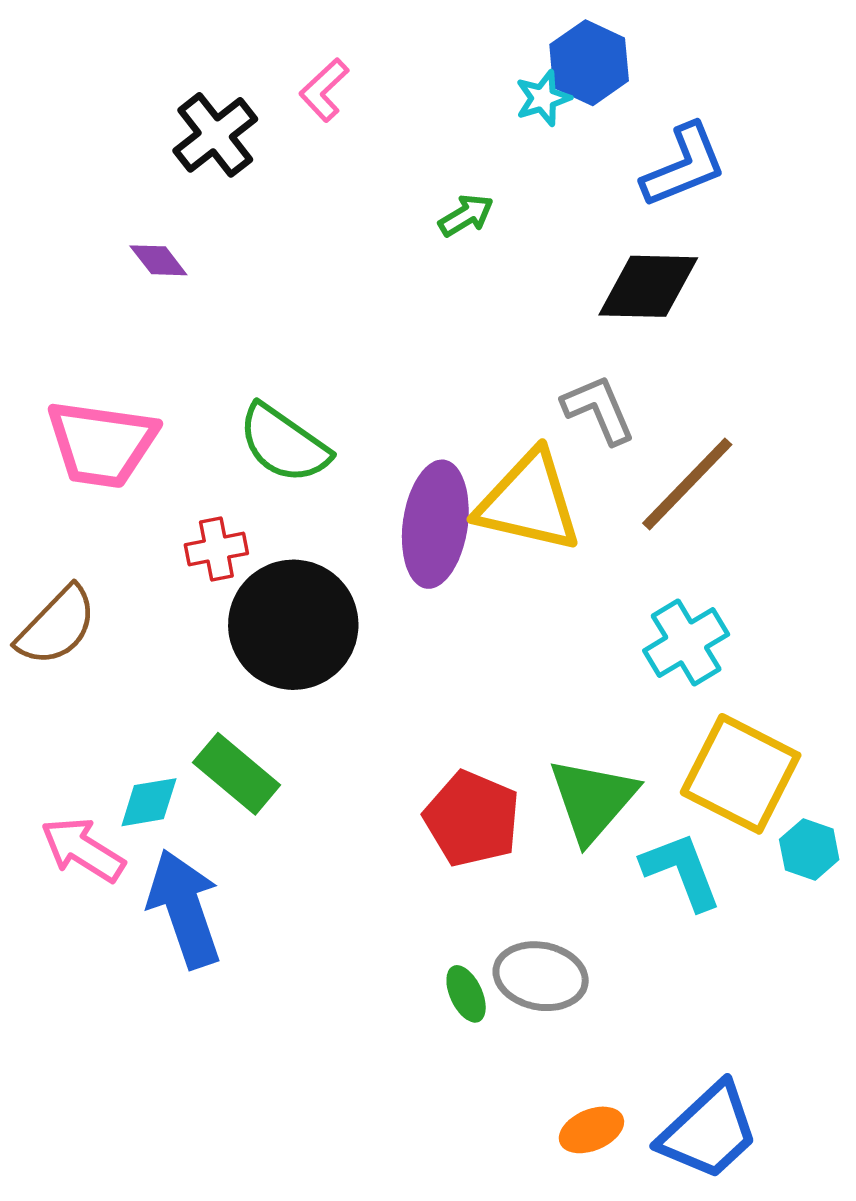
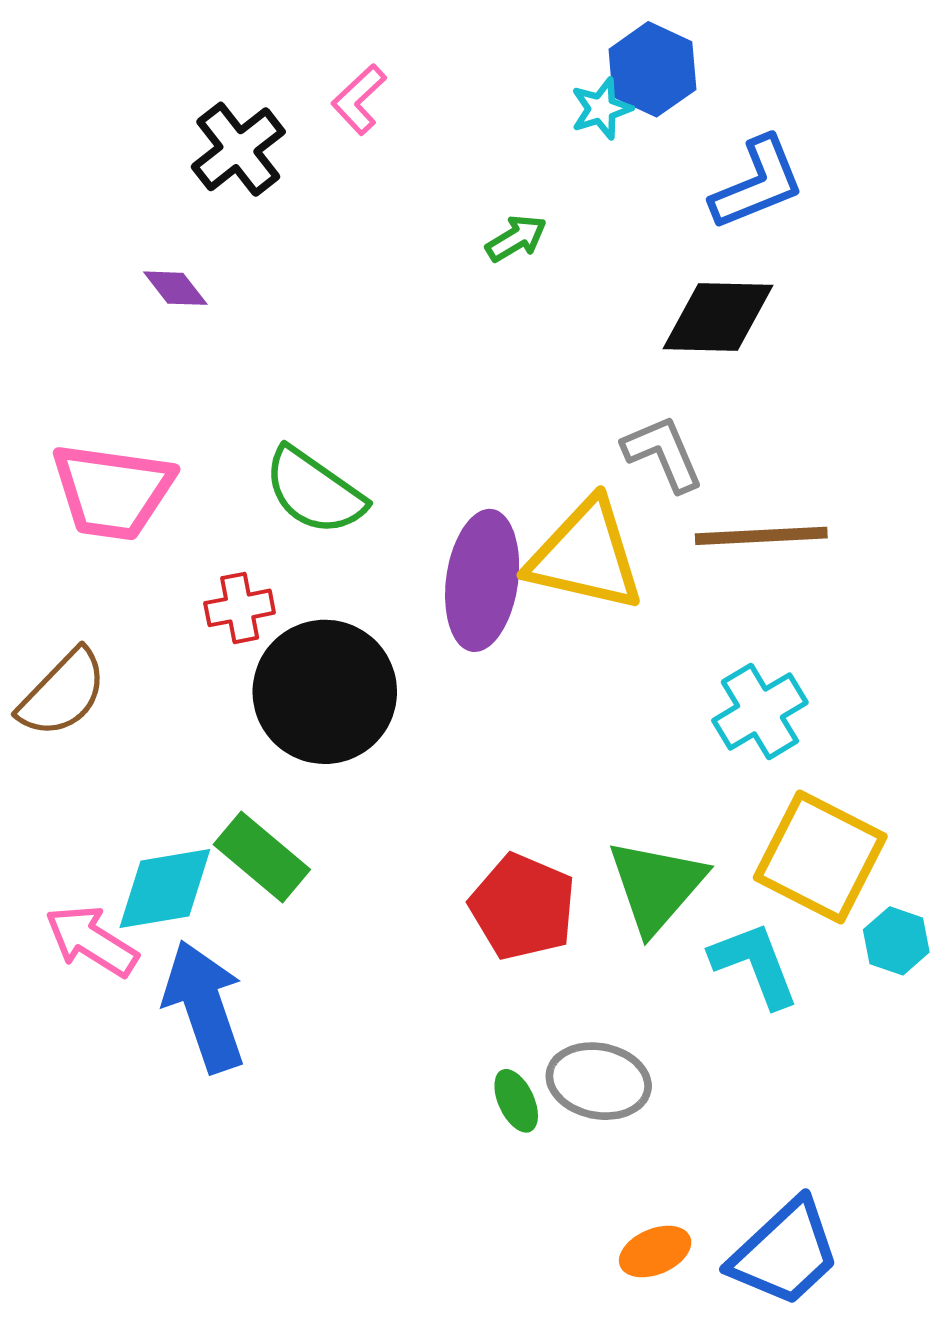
brown line: (687, 484) -> (761, 536), turned 43
cyan diamond: (149, 802) -> (165, 888), size x1.5

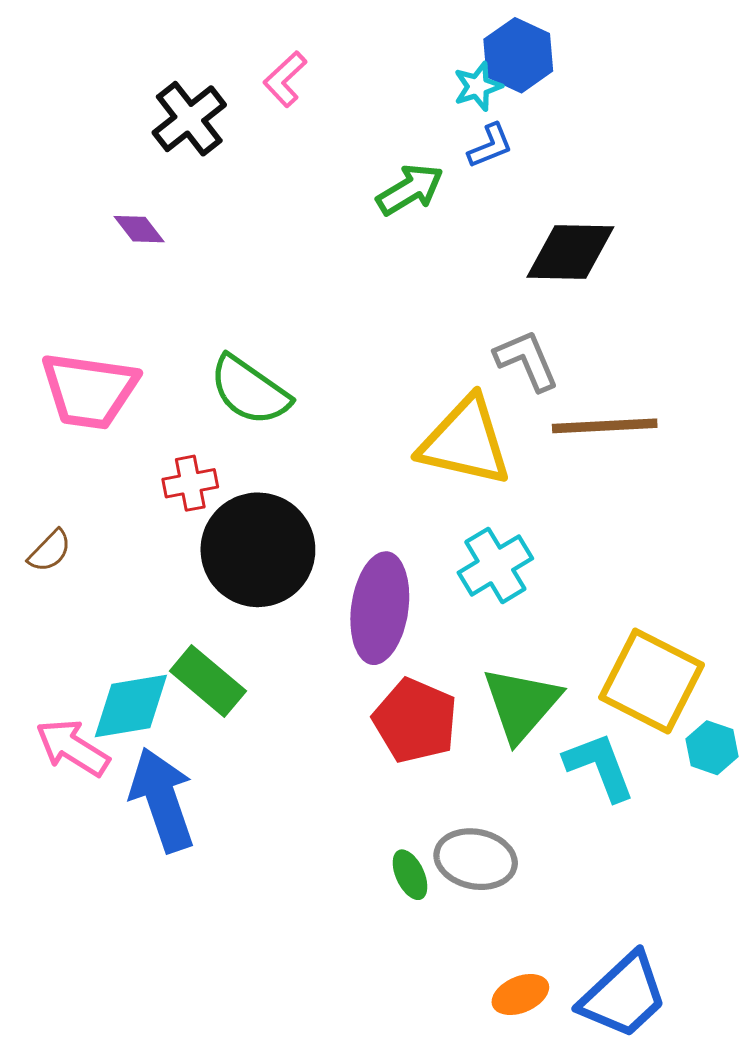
blue L-shape: (757, 183) -> (490, 146), moved, size x0.6
green arrow: (516, 238) -> (410, 190), size x1.4
purple ellipse: (482, 580) -> (380, 608), moved
brown semicircle: (63, 693) -> (50, 551), size x0.6
cyan cross: (760, 712) -> (495, 565), moved

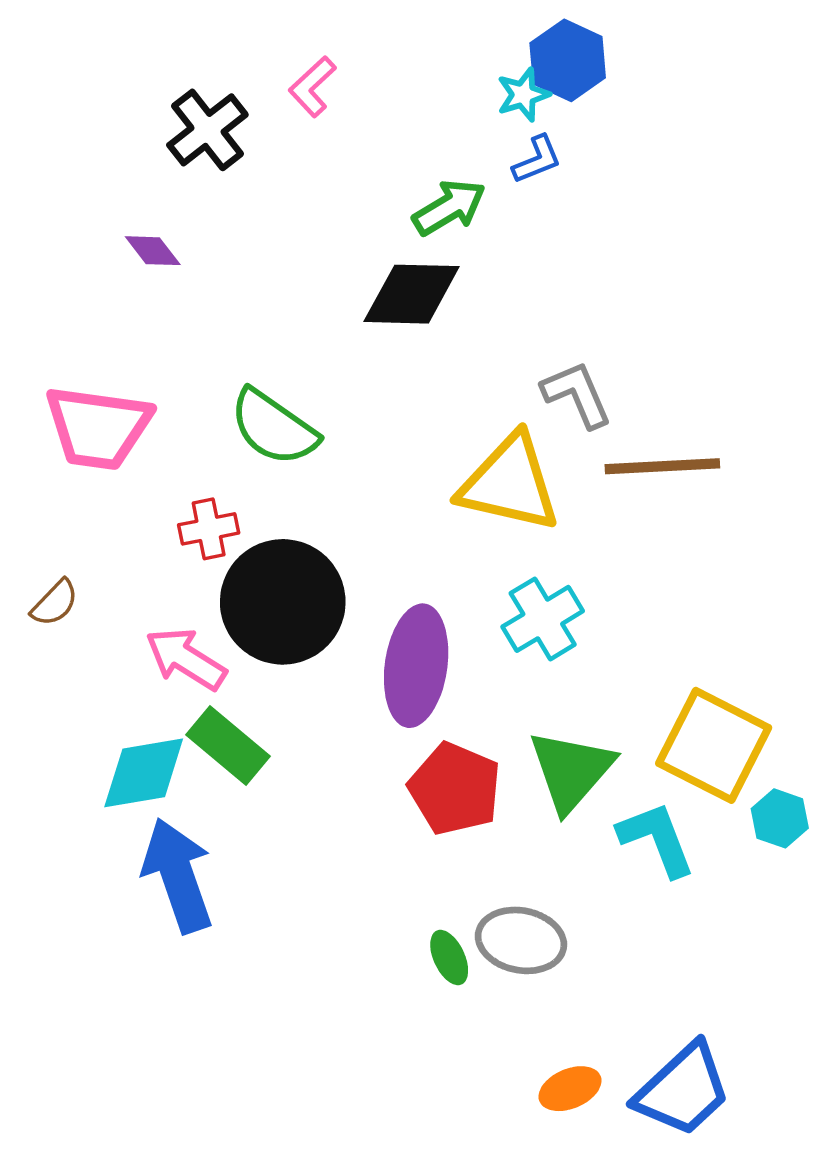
black diamond: (570, 252) -> (412, 294), moved
pink arrow: (73, 748) -> (186, 659), moved

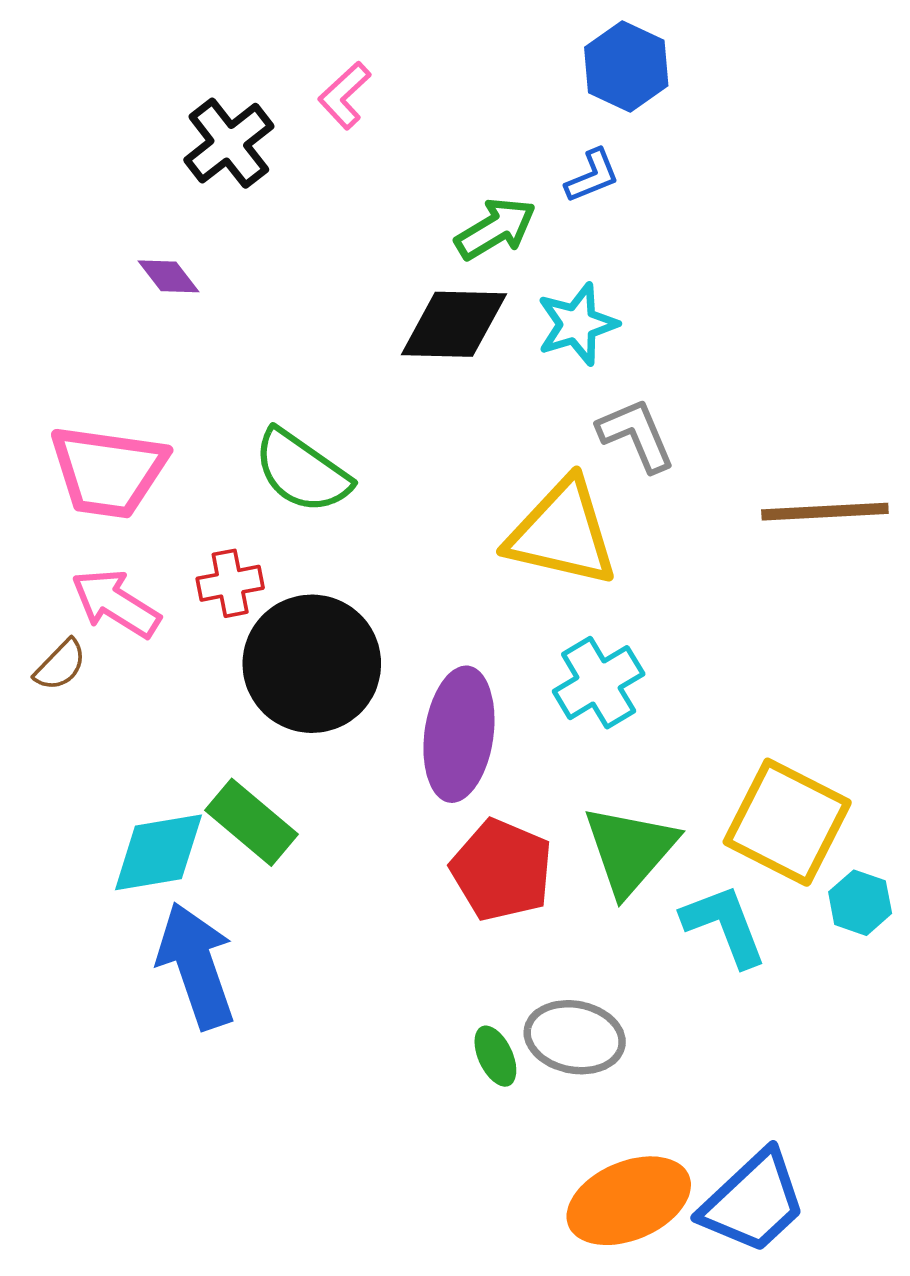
cyan star: (523, 95) -> (577, 324), moved, size x1.4
brown line: (662, 466) -> (825, 512), moved
pink arrow: (186, 659) -> (116, 603), moved
orange ellipse: (570, 1089) -> (629, 1201), size x1.8

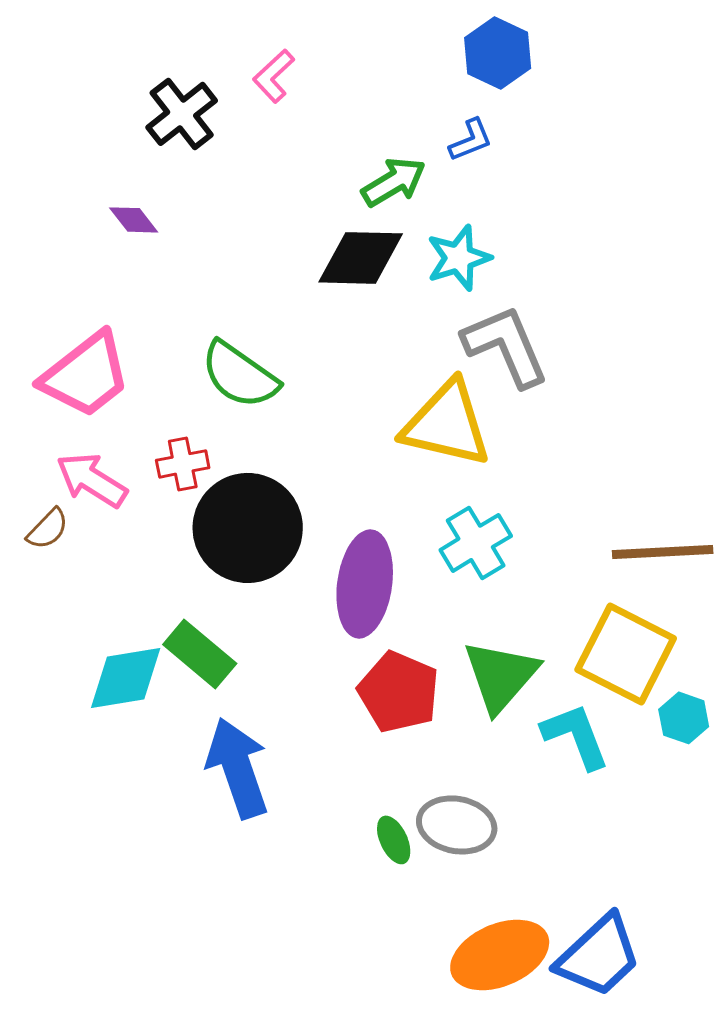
gray L-shape: (636, 435) -> (506, 346), size x1.4
pink trapezoid: (108, 471) -> (86, 375), turned -46
brown line: (825, 512) -> (663, 552), moved
blue arrow: (196, 966) -> (238, 768), moved

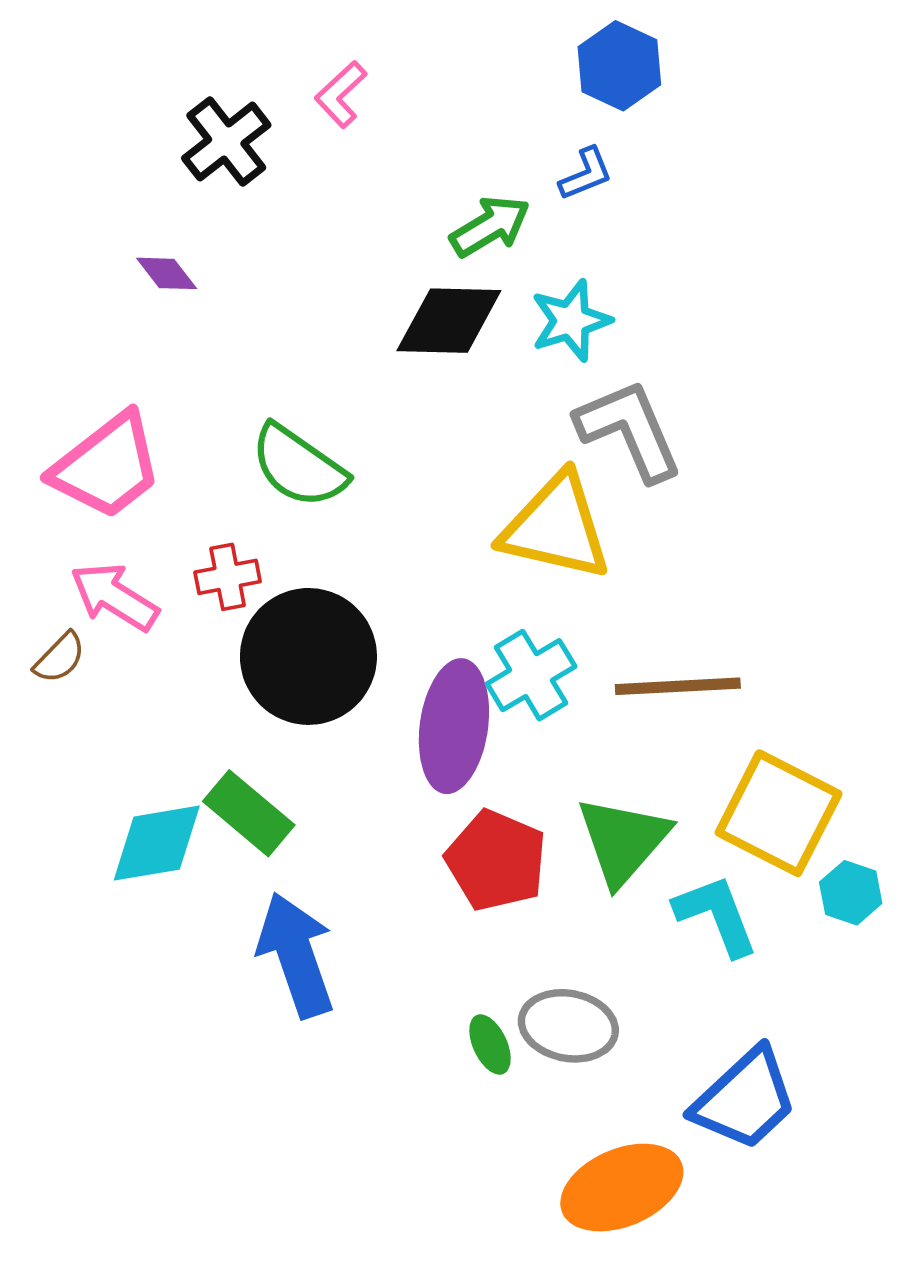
cyan cross: (476, 543) -> (531, 675), moved
brown line: (663, 552) -> (678, 686), moved
blue trapezoid: (599, 956) -> (745, 1099), moved

